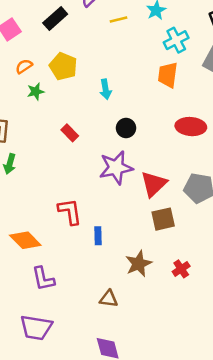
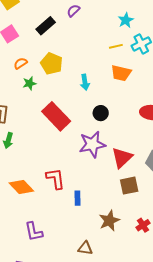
yellow line: (119, 19) -> (116, 46), moved
orange trapezoid: (168, 75) -> (121, 73), moved, turned -85
red rectangle: (70, 133) -> (56, 116), size x2.0
orange diamond: (25, 240) -> (21, 187), moved

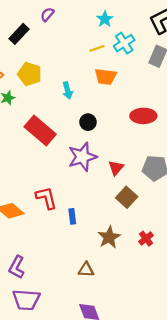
red triangle: (122, 158) -> (116, 168), size x0.7
brown square: (129, 186) -> (127, 197), turned -30
purple L-shape: (34, 232) -> (17, 267), moved, turned 45

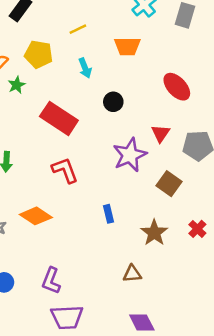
yellow line: (97, 48) -> (78, 29), moved
red ellipse: (143, 116) -> (177, 87), turned 55
purple star: (82, 157) -> (130, 155), moved
red triangle: (116, 168) -> (161, 133), moved
red L-shape: (46, 198) -> (65, 170), moved

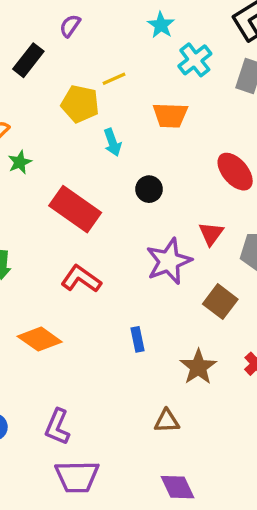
yellow line: (78, 29) -> (114, 79), moved
yellow pentagon: (39, 54) -> (80, 104), moved
red L-shape: (65, 170) -> (81, 279), turned -36

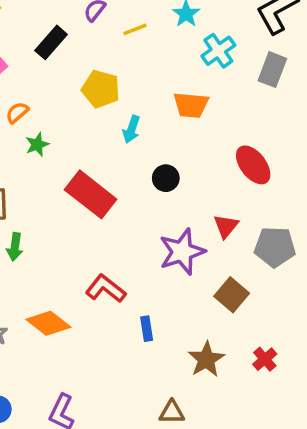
yellow line: (114, 79) -> (135, 29), moved
cyan arrow: (112, 142) -> (131, 129), turned 36
red L-shape: (81, 279) -> (106, 289), moved

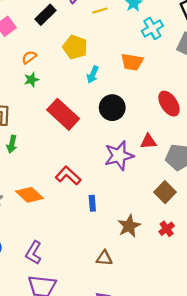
orange semicircle: (17, 112) -> (29, 57), moved
black circle: (166, 178) -> (112, 108), size x1.5
red triangle: (226, 226) -> (148, 141), turned 42
brown square: (232, 295) -> (165, 192), moved

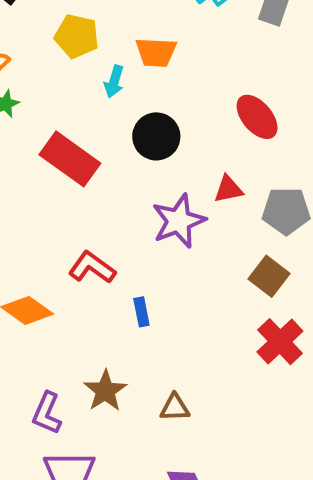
orange trapezoid: (132, 62) -> (156, 52), moved
brown star: (129, 226) -> (105, 391), moved
red cross: (167, 229) -> (280, 342), size x1.6

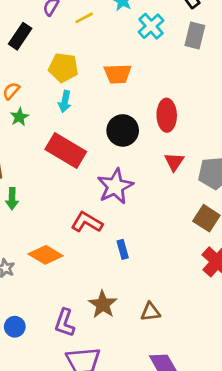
cyan arrow: (114, 82) -> (65, 101), moved
red ellipse: (257, 117) -> (167, 115), moved, turned 44
red triangle: (228, 189) -> (174, 162), turned -40
purple star: (179, 221) -> (115, 186), moved

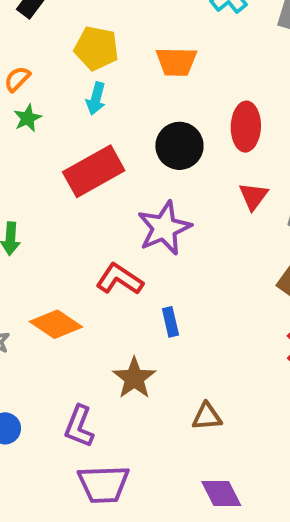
red rectangle: (66, 151) -> (94, 171), turned -63
brown star: (103, 304) -> (134, 378), moved

